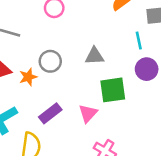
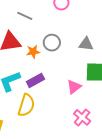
purple rectangle: (50, 113) -> (35, 80), moved

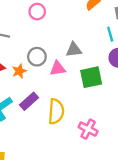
pink triangle: (74, 87) -> (58, 68), moved, turned 42
yellow semicircle: (26, 105) -> (56, 111), moved

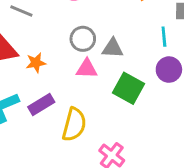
gray circle: (37, 57) -> (83, 39), moved
green square: (91, 77) -> (128, 88), turned 30

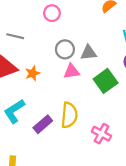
green square: (128, 88) -> (106, 81), turned 35
purple rectangle: (41, 105) -> (43, 124), moved

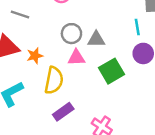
yellow semicircle: (69, 115) -> (54, 80), moved
purple rectangle: (43, 124) -> (63, 112), moved

